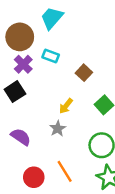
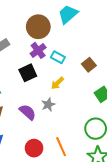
cyan rectangle: (51, 56) -> (58, 57), moved
yellow arrow: (66, 106) -> (57, 83), moved
gray star: (58, 129) -> (48, 105), moved

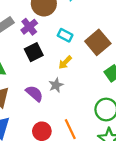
purple cross: (38, 50) -> (29, 27), moved
brown square: (89, 65) -> (98, 42), size x1.6

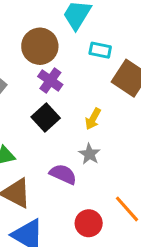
purple cross: (29, 27) -> (50, 81), moved
cyan rectangle: (65, 35) -> (100, 50), moved

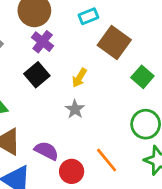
cyan rectangle: (100, 50) -> (88, 16), turned -36
purple semicircle: (63, 174) -> (46, 151), moved

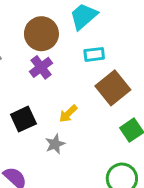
black square: (37, 75) -> (23, 119), moved

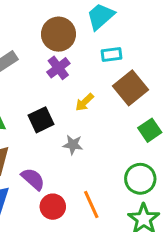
yellow arrow: (68, 114) -> (85, 102), moved
gray star: (55, 144) -> (73, 145), turned 30

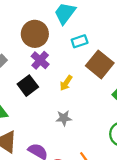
black square: (41, 120) -> (28, 86), moved

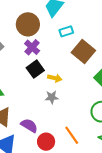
yellow arrow: (66, 83) -> (55, 78), moved, turned -112
black square: (28, 86) -> (35, 69), moved

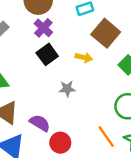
yellow arrow: (55, 78) -> (84, 57), moved
orange line: (72, 135) -> (106, 137), moved

